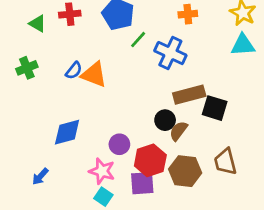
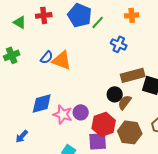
green line: (138, 40) -> (98, 22), moved
blue cross: (170, 53) -> (119, 44), size x0.7
pink star: (102, 171) -> (63, 114), moved

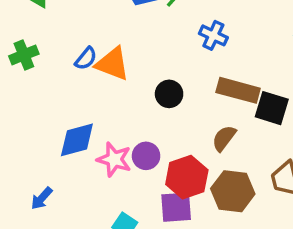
brown rectangle: (133, 75) -> (238, 90), turned 30
black circle: (115, 94) -> (169, 94), moved

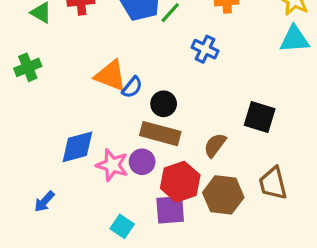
blue semicircle: (86, 58) -> (132, 87), moved
brown rectangle: (238, 90) -> (160, 134), moved

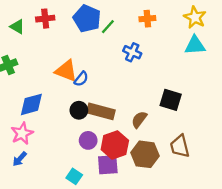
black circle: (164, 104) -> (79, 110), moved
blue diamond: (77, 147) -> (31, 104), moved
purple circle: (142, 162) -> (88, 140), moved
pink star: (112, 165) -> (22, 133), moved, turned 30

